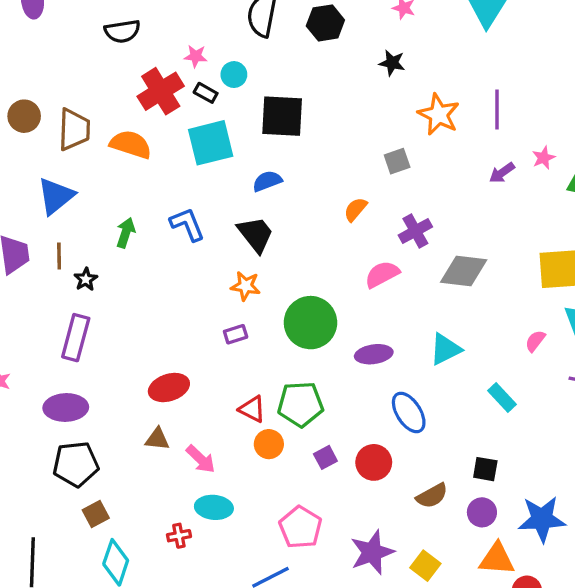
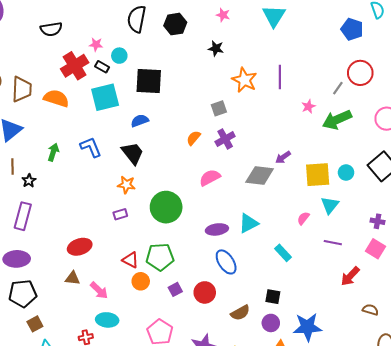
purple arrow: (502, 173) -> (283, 157), moved
purple cross: (415, 231) -> (225, 139), moved
purple ellipse: (374, 354) -> (217, 229), moved

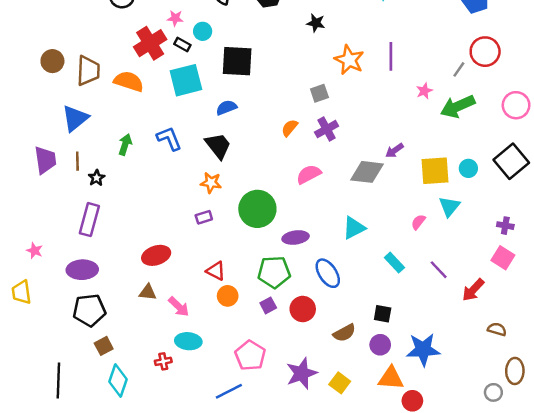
purple ellipse: (217, 229) -> (296, 237), moved
purple line: (333, 243) -> (439, 270), moved, turned 36
green pentagon: (160, 257) -> (274, 272), moved

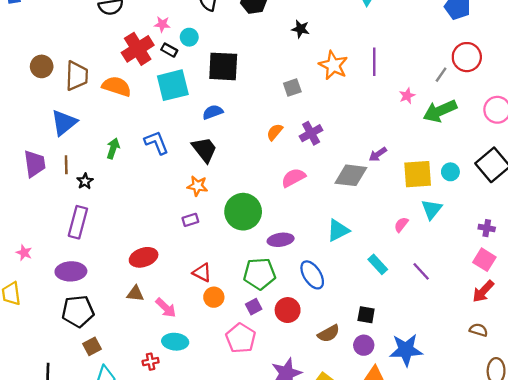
gray square: (319, 93) -> (292, 88), moved
red arrow: (473, 290) -> (483, 291), moved
pink pentagon: (250, 355) -> (241, 338), moved

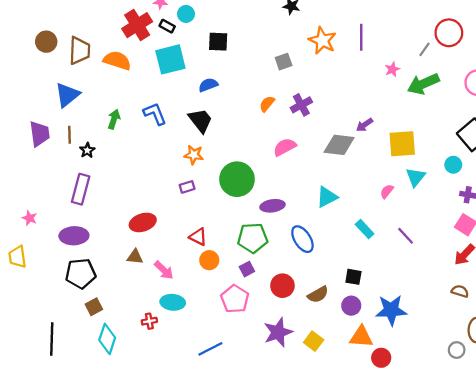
black square: (223, 66) -> (218, 42), size x0.7
cyan circle: (450, 172) -> (453, 165), moved
red circle: (288, 310) -> (282, 286), moved

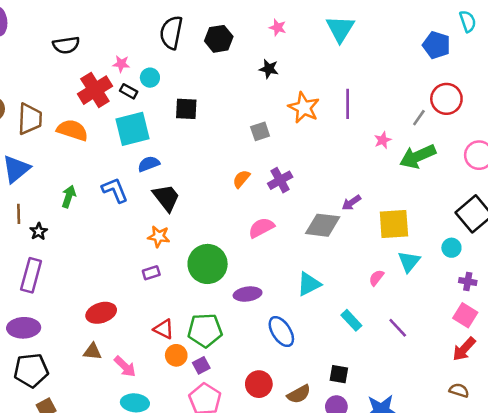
blue semicircle: (208, 85) -> (149, 164), moved
green pentagon: (253, 238) -> (205, 330), moved
purple square: (247, 269) -> (201, 365), moved

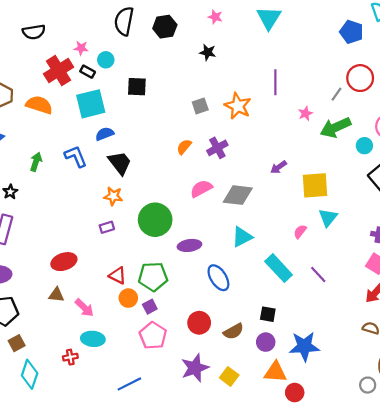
orange star: (304, 108) -> (238, 106), moved
gray diamond: (323, 225) -> (238, 195), moved
cyan circle: (451, 248) -> (364, 146), moved
cyan rectangle: (351, 320) -> (279, 268), size x1.5

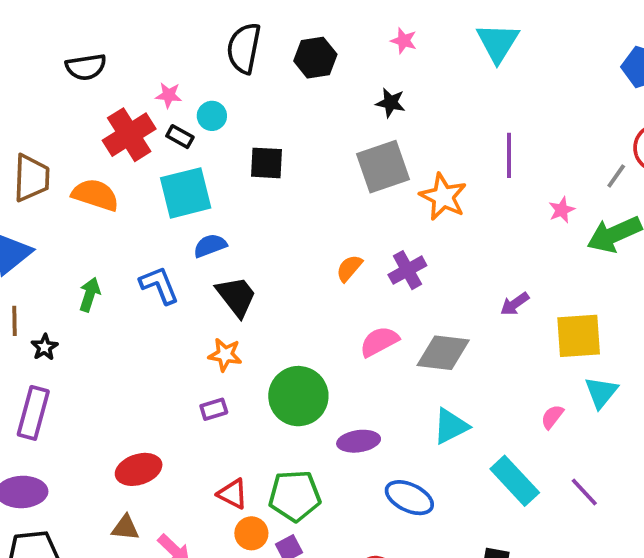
gray square: (200, 106) -> (383, 167), moved, size x1.8
blue ellipse: (218, 278) -> (409, 498), turned -32

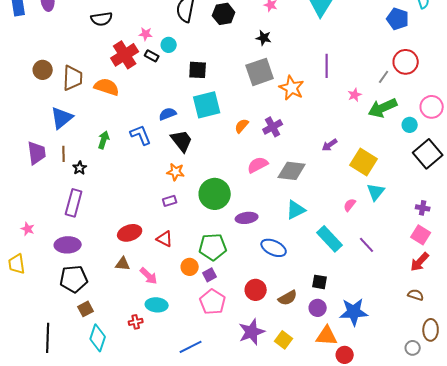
cyan square: (186, 193) -> (207, 105), moved
yellow square: (579, 336) -> (364, 162), turned 36
red triangle: (233, 494) -> (165, 239), moved

